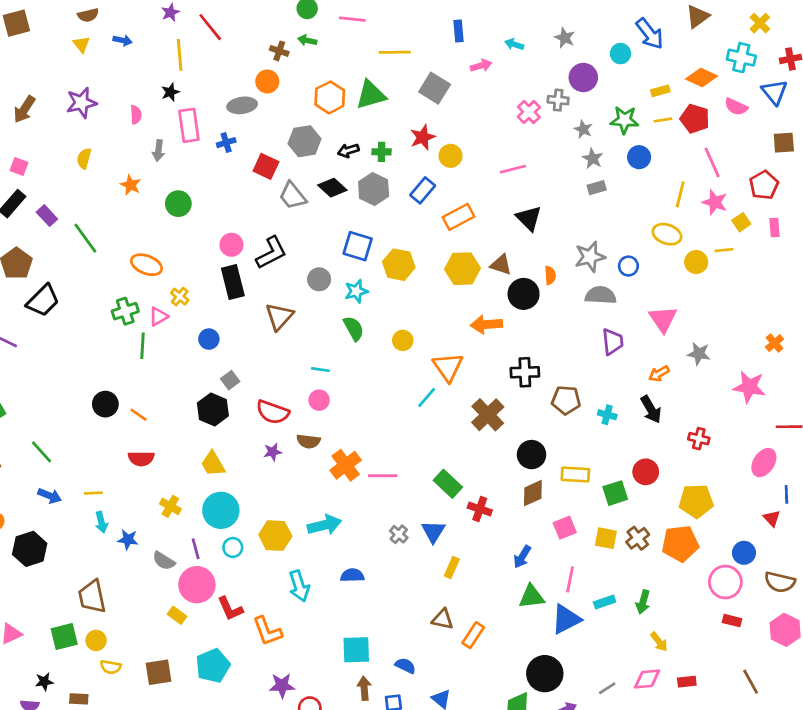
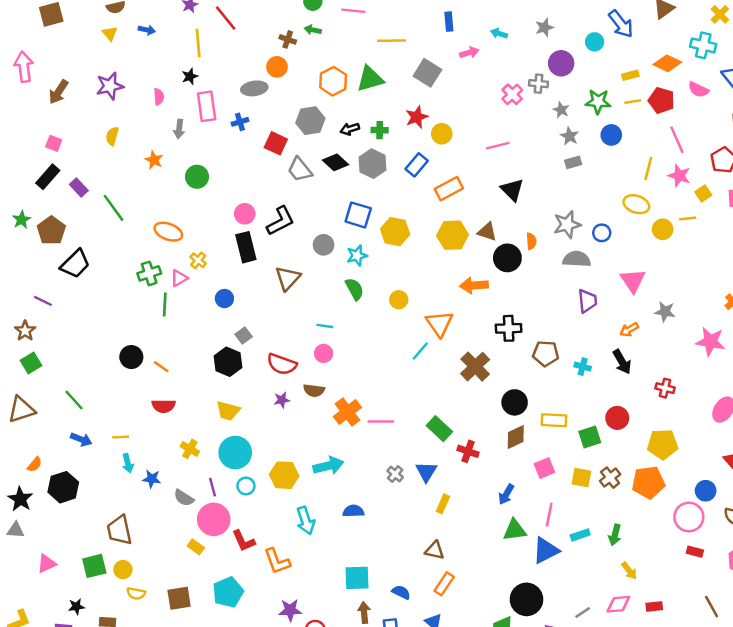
gray star: (565, 38) -> (544, 28), turned 30
yellow trapezoid: (213, 464) -> (228, 411), turned -45
orange rectangle: (473, 635) -> (444, 584), moved

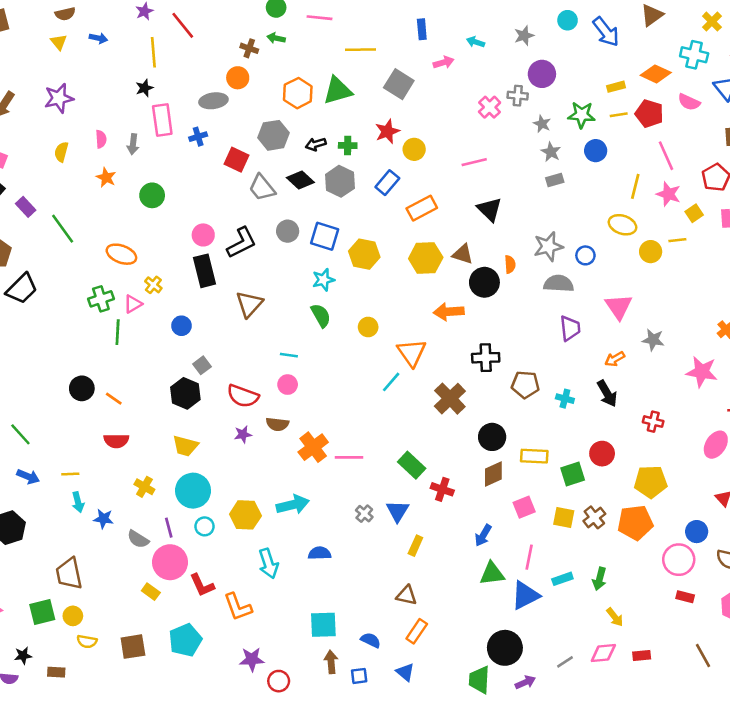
cyan circle: (595, 42) -> (568, 20), moved
pink semicircle: (159, 97) -> (101, 139), moved
gray circle: (324, 245) -> (288, 231), moved

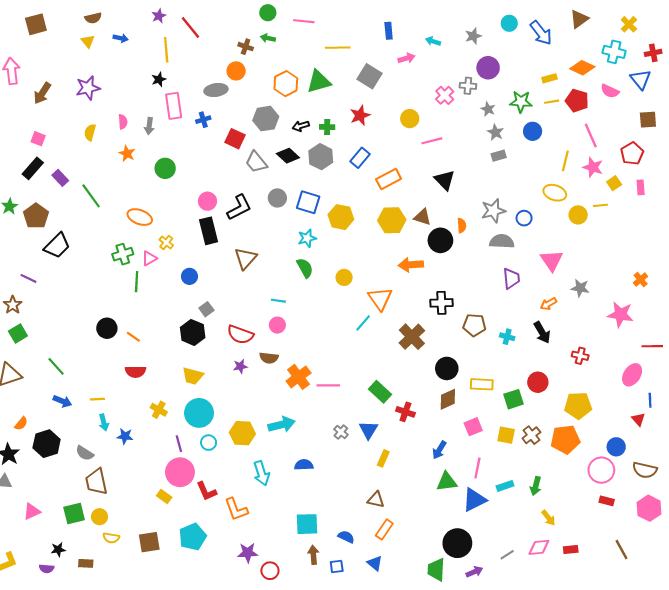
yellow circle: (414, 149) -> (410, 119), moved
gray semicircle: (138, 539) -> (85, 453), moved

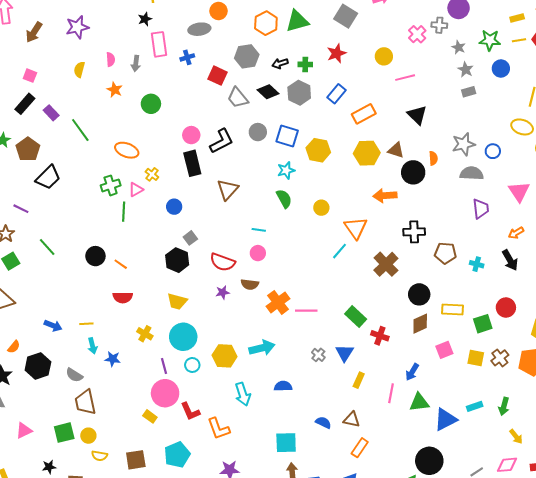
green line: (56, 366) -> (47, 247), moved
pink line: (477, 468) -> (391, 393), moved
blue semicircle: (346, 537) -> (323, 422), moved

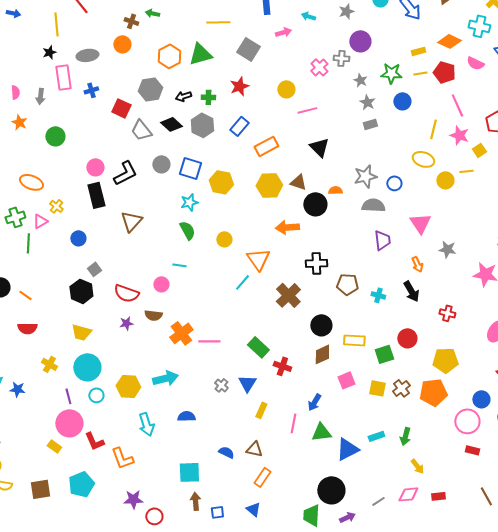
gray ellipse: (199, 29) -> (87, 55), moved
orange semicircle: (433, 158) -> (335, 190), turned -88
cyan line: (259, 230) -> (179, 265), moved
orange arrow: (516, 233) -> (417, 264), turned -84

